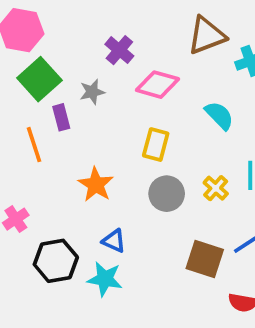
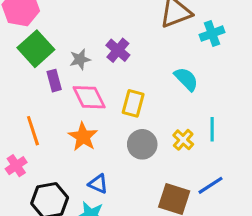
purple cross: (119, 50) -> (118, 50), moved
pink diamond: (158, 85) -> (89, 97), moved, turned 48
orange line: (34, 145) -> (33, 131), moved

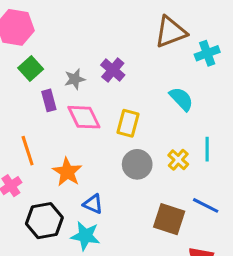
green square: (36, 49) -> (31, 68), size x0.7
orange star: (83, 137) -> (67, 172), moved
blue line: (211, 185) -> (206, 205), turned 60

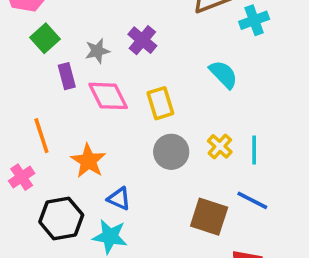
yellow rectangle: (128, 123) -> (160, 103), turned -32
cyan line: (207, 149) -> (254, 150), moved

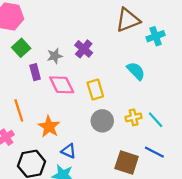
yellow cross: (220, 146) -> (134, 117), turned 35
cyan line: (254, 150) -> (156, 120), turned -42

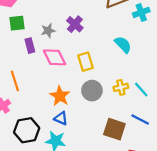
green square: (21, 48) -> (17, 23), turned 35
orange star: (49, 127) -> (60, 96), moved

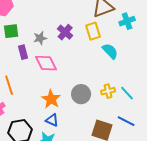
yellow rectangle: (86, 62) -> (93, 31), moved

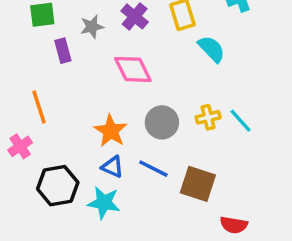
pink diamond: (46, 63) -> (133, 69), moved
blue line: (126, 121) -> (153, 169), moved

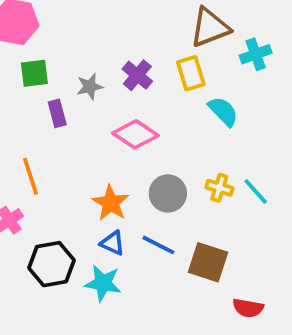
pink diamond: (133, 69) -> (135, 134), turned -30
yellow cross: (208, 117) -> (219, 188), turned 30

